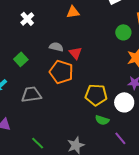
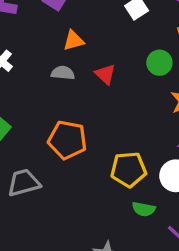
gray semicircle: (56, 47) -> (63, 73), moved
red triangle: (75, 53) -> (105, 74), moved

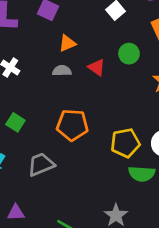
green circle: (159, 63) -> (129, 54), moved
green semicircle: (144, 209) -> (142, 174), size x1.4

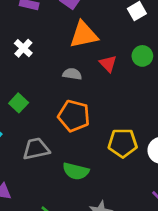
orange triangle: (67, 43) -> (84, 35), size x1.6
gray semicircle: (62, 71) -> (72, 74), moved
green semicircle: (142, 174) -> (76, 171), moved

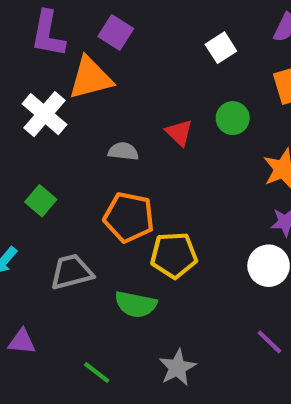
orange triangle: (84, 35) -> (91, 78), moved
white cross: (23, 48) -> (44, 114), size x1.5
yellow pentagon: (123, 143) -> (174, 255), moved

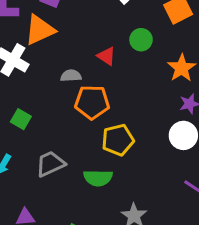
orange pentagon: (129, 217) -> (92, 102), moved

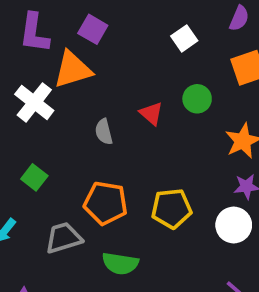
gray semicircle: (71, 76) -> (104, 132), turned -108
orange pentagon: (92, 102) -> (106, 203), moved
yellow pentagon: (118, 140) -> (171, 209), moved

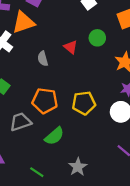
green semicircle: (120, 263) -> (54, 136), turned -48

